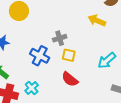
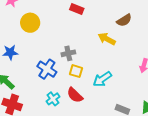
cyan arrow: (107, 61) -> (102, 79), moved
cyan cross: (32, 88) -> (53, 99), moved

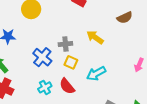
yellow arrow: (107, 39) -> (95, 37), moved

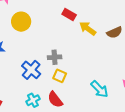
yellow arrow: (95, 37) -> (88, 29), moved
cyan arrow: (96, 73) -> (99, 89), moved, turned -108

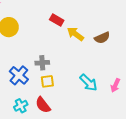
yellow square: (60, 76) -> (47, 81), turned -32
cyan arrow: (99, 89) -> (88, 83), moved

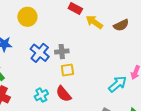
blue cross: (19, 75) -> (40, 53), moved
cyan arrow: (88, 83) -> (117, 84), moved, turned -84

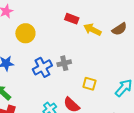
blue cross: (40, 53) -> (42, 67), turned 30
yellow square: (67, 70) -> (89, 84), moved, turned 32

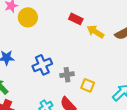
yellow circle: (25, 33) -> (28, 17), moved
gray cross: (64, 63) -> (67, 75), moved

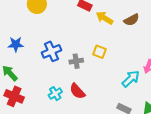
yellow square: (88, 85) -> (100, 52), moved

